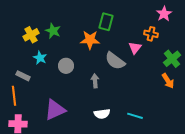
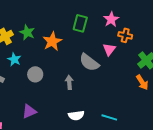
pink star: (164, 14) -> (111, 19), moved
orange star: (90, 40) -> (52, 41), moved, turned -30
gray circle: (66, 66) -> (35, 74), moved
purple triangle: (55, 110) -> (29, 111), size x0.7

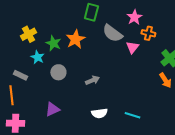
green rectangle: (80, 23) -> (91, 12), moved
green star: (27, 32) -> (53, 43), moved
gray semicircle: (89, 62) -> (112, 33), moved
gray arrow: (69, 82) -> (92, 80), turned 72

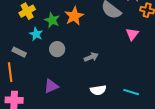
pink triangle: (132, 47) -> (132, 34), moved

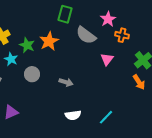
gray arrow: (91, 57) -> (66, 82), turned 40
purple triangle: (51, 86) -> (11, 112), moved
cyan line: (131, 92) -> (106, 117), turned -63

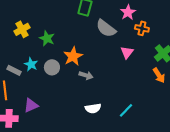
orange star: (49, 41) -> (73, 56), moved
cyan star: (11, 59) -> (31, 64), moved

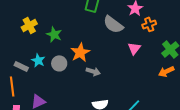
orange cross: (142, 28) -> (149, 24), turned -32
orange arrow: (159, 75) -> (166, 71), turned 98

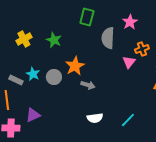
gray semicircle: (113, 24) -> (108, 38), turned 55
orange cross: (149, 24) -> (142, 49), moved
green star: (54, 34) -> (54, 40), moved

